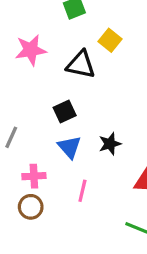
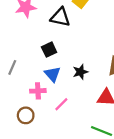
pink cross: (34, 176) -> (38, 91), moved
pink line: (82, 191) -> (61, 104), turned 32

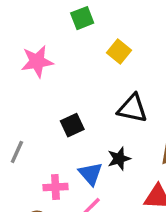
black triangle: (60, 17) -> (132, 108), moved
blue triangle: (52, 74) -> (91, 174), moved

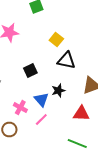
yellow square: (119, 51) -> (56, 40), moved
pink cross: (55, 187) -> (20, 108), turned 32

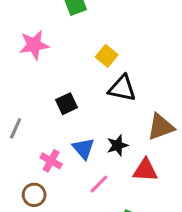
black star: (58, 90) -> (117, 145), moved
pink line: (41, 120) -> (99, 184), moved

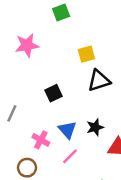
yellow square: (107, 56) -> (86, 54), turned 36
black triangle: (122, 88) -> (99, 81), turned -30
pink line: (99, 184) -> (70, 156), moved

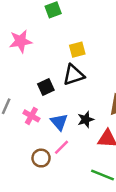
black triangle: (99, 81) -> (74, 75), moved
pink cross: (41, 140) -> (31, 116), moved
brown circle: (27, 168) -> (41, 158), moved

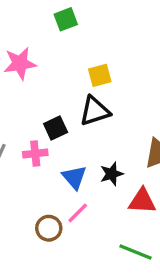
pink cross: (31, 116) -> (35, 153), moved, turned -35

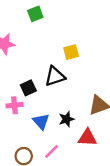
yellow square: (100, 75) -> (71, 52), moved
pink line: (78, 213) -> (51, 151), moved

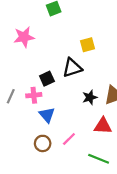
black star: (66, 119) -> (90, 97), moved
blue triangle: (41, 121) -> (47, 115), moved

